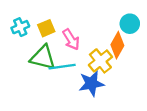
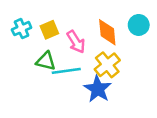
orange diamond: (117, 45) -> (107, 32), moved, turned -35
green triangle: (43, 58) -> (46, 61), size x0.7
blue star: (91, 84) -> (98, 89), turned -30

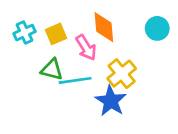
orange diamond: (107, 32) -> (104, 27), moved

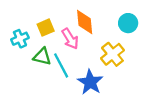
cyan cross: (25, 33) -> (20, 39), moved
yellow cross: (122, 74) -> (112, 54), moved
cyan line: (75, 80) -> (61, 65), turned 70

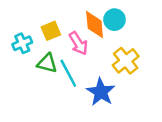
cyan circle: (128, 23) -> (114, 20), moved

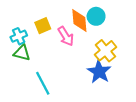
green triangle: (47, 63) -> (22, 53), moved
cyan line: (68, 73) -> (43, 83), moved
blue star: (101, 92) -> (99, 72), moved

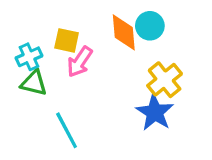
yellow square: (43, 26) -> (67, 40), turned 35
pink arrow: (66, 36) -> (80, 62), moved, turned 66

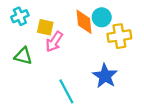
cyan cross: (29, 57) -> (20, 16), moved
yellow cross: (165, 80) -> (119, 36), moved, turned 30
cyan line: (67, 130) -> (66, 91), moved

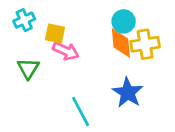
orange diamond: (84, 22) -> (121, 43), moved
pink arrow: (54, 42) -> (66, 51), turned -100
green triangle: (23, 56) -> (28, 68), turned 48

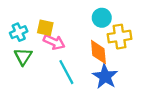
cyan cross: (24, 20) -> (19, 32), moved
orange diamond: (121, 43) -> (98, 52), moved
cyan line: (81, 111) -> (66, 72), moved

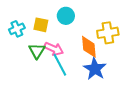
cyan circle: (102, 18) -> (66, 16), moved
pink arrow: (54, 42) -> (54, 49), moved
green triangle: (23, 57) -> (37, 51), moved

